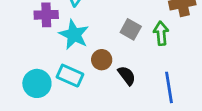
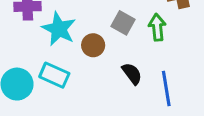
brown circle: (102, 60) -> (93, 45), moved
black semicircle: (127, 76) -> (132, 74), moved

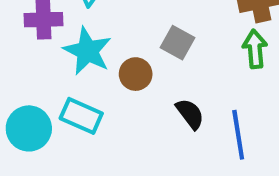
green arrow: (157, 27) -> (255, 49), moved

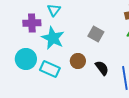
brown circle: (136, 74) -> (78, 61), moved
cyan circle: (29, 128) -> (26, 59), moved

